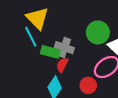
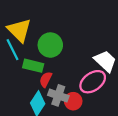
green circle: (98, 32) -> (50, 45), moved
gray cross: (64, 48) -> (58, 95), moved

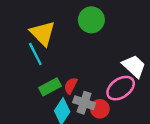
green circle: (50, 45) -> (91, 20), moved
green rectangle: (33, 66) -> (50, 87), moved, turned -42

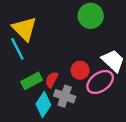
green circle: (91, 20) -> (91, 16), moved
red circle: (100, 109) -> (80, 70), moved

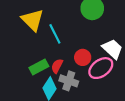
cyan line: (17, 49) -> (55, 34), moved

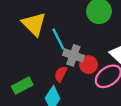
green rectangle: (39, 67) -> (22, 86), moved
gray cross: (69, 81) -> (73, 55), moved

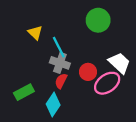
yellow triangle: (34, 24) -> (35, 33), size x0.6
gray cross: (73, 55) -> (60, 63), moved

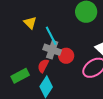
red circle: (88, 72) -> (66, 56), moved
red semicircle: (61, 81) -> (43, 66), moved

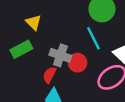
cyan line: (51, 36) -> (93, 38), moved
green rectangle: (20, 76) -> (21, 49), moved

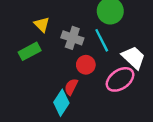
gray cross: (60, 55) -> (72, 38), moved
red semicircle: (49, 75) -> (71, 87), moved

